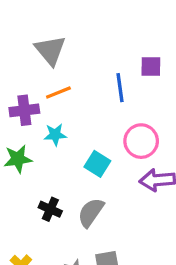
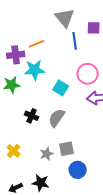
gray triangle: (50, 50) -> (65, 18), moved
cyan star: (55, 135) -> (35, 70), size x1.5

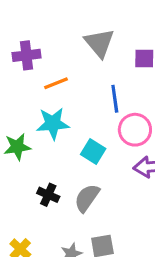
blue line: (75, 41) -> (115, 99), moved
purple cross: (16, 55) -> (27, 55), moved

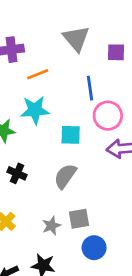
cyan square: (93, 151) -> (71, 135), turned -30
black cross: (48, 195) -> (17, 173), moved

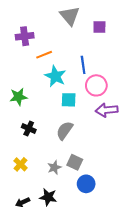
gray triangle: (76, 39) -> (70, 16), moved
purple square: (116, 52) -> (99, 27), moved
cyan star: (35, 110) -> (55, 76), moved, turned 30
gray square: (79, 219) -> (75, 162), turned 35

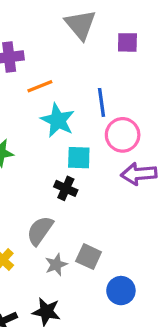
black cross: (29, 128) -> (66, 188), moved
gray semicircle: (65, 131) -> (40, 231), moved
blue circle: (86, 184) -> (121, 291), moved

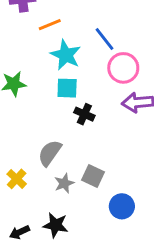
blue line: (102, 102) -> (105, 39), turned -30
cyan square: (79, 158) -> (67, 88), moved
black cross: (66, 188) -> (84, 114), moved

